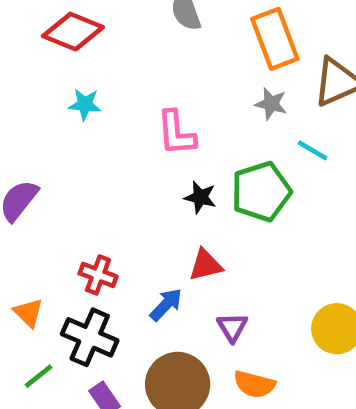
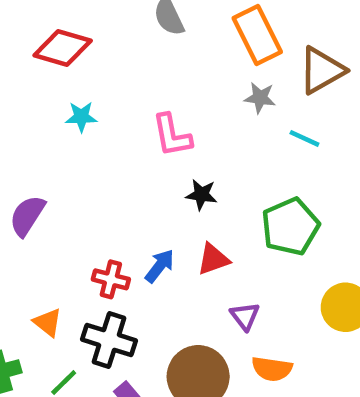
green pentagon: (261, 192) -> (290, 227), moved
blue arrow: (166, 305) -> (160, 266), moved

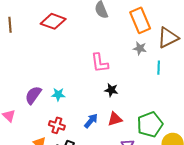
cyan star: (81, 117) -> (58, 94), moved
cyan line: (304, 138) -> (159, 68), turned 64
green pentagon: (290, 227) -> (150, 125), moved
red cross: (111, 279) -> (57, 125), moved

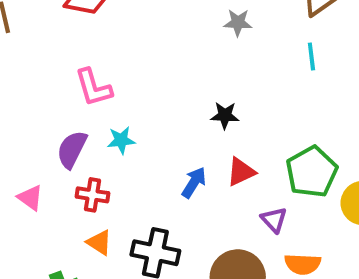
gray star: (140, 48) -> (238, 23), moved
pink L-shape: (100, 63) -> (93, 88), moved
red cross: (57, 125) -> (93, 195), moved

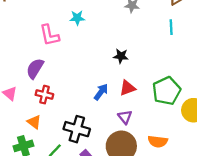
cyan star: (121, 140) -> (77, 18), moved
purple triangle: (274, 220) -> (125, 117), moved
orange triangle: (99, 242) -> (34, 122), moved

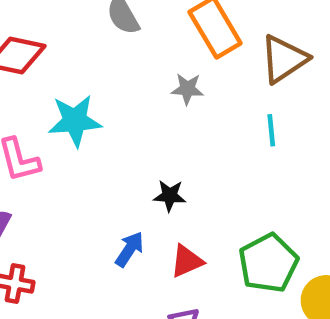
cyan star: (77, 18) -> (75, 121), size x1.6
blue arrow: (101, 92) -> (130, 249), moved

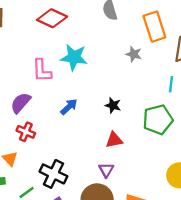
blue arrow: (130, 249) -> (69, 107), moved
green pentagon: (268, 263) -> (158, 120), moved

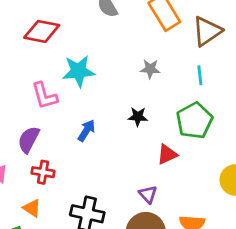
gray star: (134, 54) -> (150, 69), moved
red triangle: (114, 140) -> (167, 154), moved

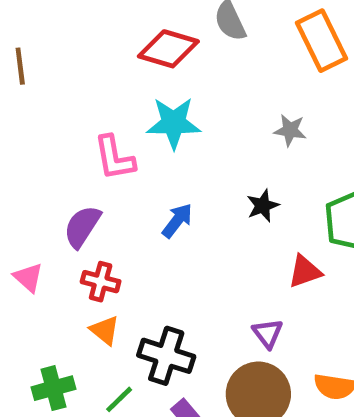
red diamond: (42, 31) -> (168, 49), moved
black star: (138, 117) -> (263, 206), turned -30
orange triangle: (32, 208) -> (105, 330), moved

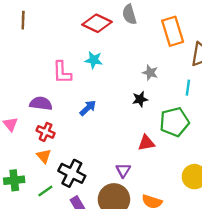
cyan star: (174, 123) -> (94, 60), size x0.7
black star: (263, 206) -> (140, 99), moved
purple semicircle: (82, 227) -> (41, 103), turned 55

